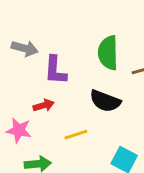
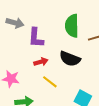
red arrow: (44, 105) -> (41, 62), moved
yellow line: (76, 135) -> (50, 82), turned 56

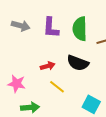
purple L-shape: (36, 38) -> (51, 28), moved

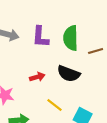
yellow line: (57, 87) -> (54, 105), moved

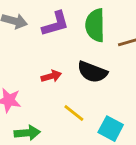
purple L-shape: (40, 37) -> (55, 24), turned -110

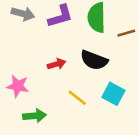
cyan square: (111, 129) -> (113, 94), moved

